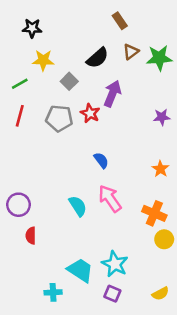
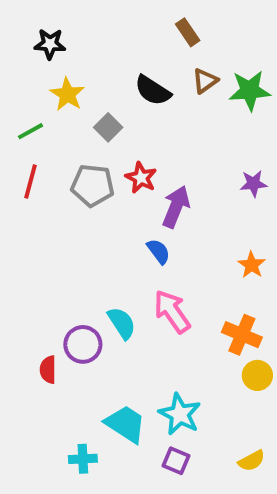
black semicircle: (98, 58) -> (153, 90), turned 75
yellow star: (43, 60) -> (67, 94), turned 30
purple arrow: (112, 94) -> (176, 207), moved
purple circle: (19, 205) -> (83, 344), moved

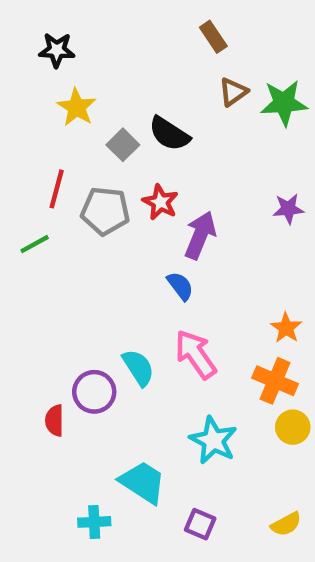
black semicircle: (153, 90) -> (169, 134), moved
green line: (31, 131) -> (35, 244), moved
red line: (31, 182) -> (57, 189), moved
orange star: (252, 265) -> (286, 328), moved
cyan star: (180, 414) -> (213, 440), moved

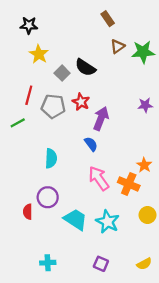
cyan semicircle: (138, 368) -> (51, 158), moved, turned 36
orange cross: (275, 381) -> (129, 184), moved
cyan trapezoid: (143, 482) -> (75, 219), moved

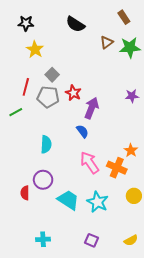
brown rectangle: (108, 19) -> (124, 17), moved
black semicircle: (85, 67) -> (75, 24), moved
gray square: (62, 73) -> (52, 75), moved

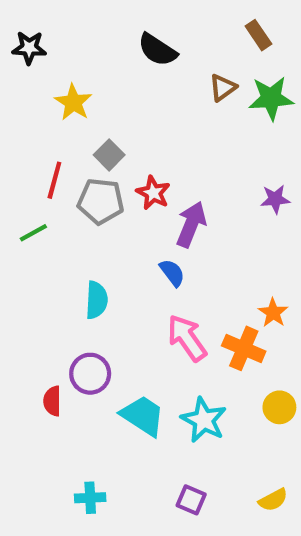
black star: (26, 23) -> (29, 48), moved

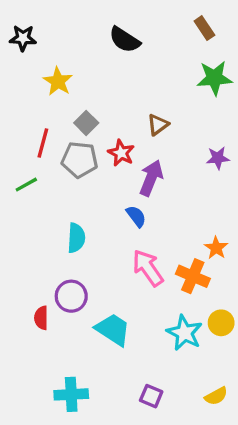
brown triangle: (223, 88) -> (158, 125), moved
cyan star: (204, 420) -> (184, 333), moved
cyan cross: (90, 498) -> (71, 394), size x1.4

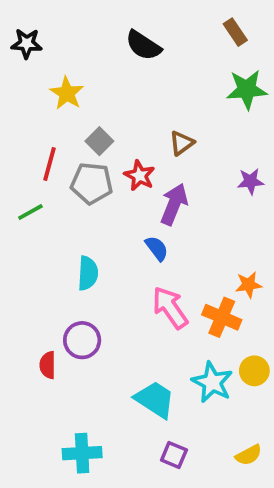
orange star: (216, 248) -> (249, 285), turned 30
cyan trapezoid: (113, 329) -> (155, 400), moved

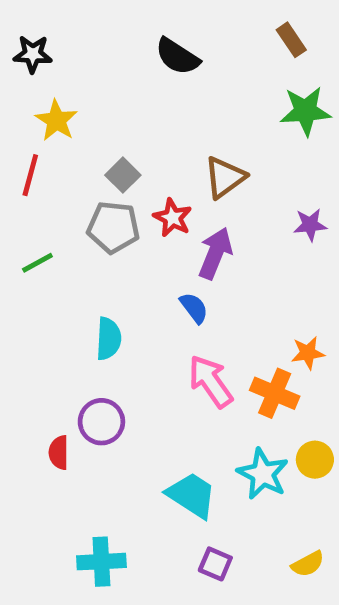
yellow star: (67, 93) -> (56, 120), moved
brown triangle: (182, 143) -> (225, 177), size x1.4
red line: (50, 164) -> (30, 175), moved

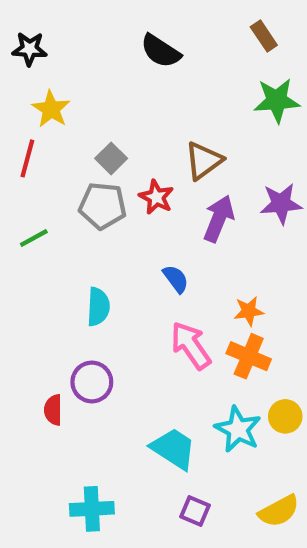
purple star: (310, 225) -> (281, 204), size x1.4
purple arrow: (215, 253) -> (219, 219), moved
orange star: (308, 353) -> (249, 311), moved
yellow semicircle: (308, 564) -> (279, 511), size x1.4

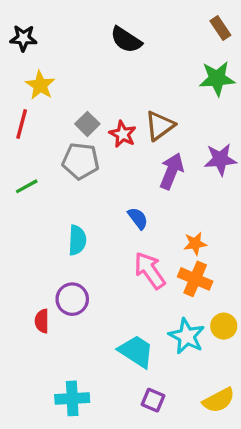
brown rectangle: (264, 36) -> (220, 28), moved
red star: (156, 197) -> (123, 134), moved

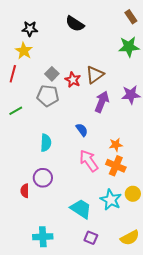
black star: (23, 38) -> (30, 29), moved

